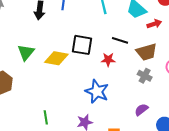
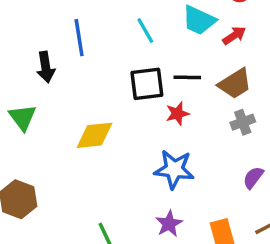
black square: (82, 45) -> (147, 84), moved
green triangle: (26, 52) -> (23, 117), moved
gray cross: (145, 76) -> (243, 122), turned -32

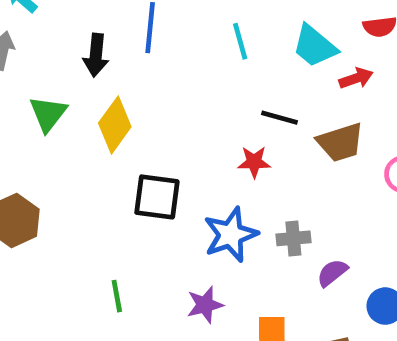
black square: (147, 84) -> (157, 197), moved
gray cross: (243, 122) -> (293, 238), moved
yellow diamond: (95, 135) -> (115, 125), moved, turned -63
blue star: (174, 169) -> (231, 235), turned 30

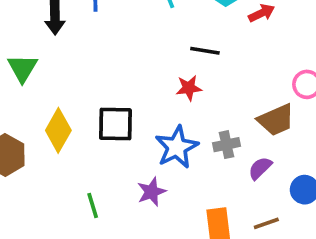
yellow diamond: (115, 125) -> (58, 130), moved
brown trapezoid: (340, 142) -> (276, 120), moved
purple star: (205, 305) -> (151, 192), moved

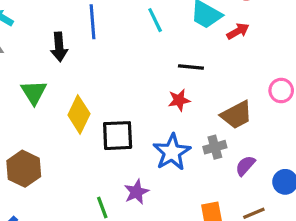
brown trapezoid: (276, 120) -> (236, 115), moved
yellow diamond: (58, 130) -> (79, 114), moved
purple star: (151, 192) -> (136, 192), moved

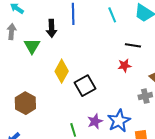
green triangle: (34, 92) -> (32, 46), moved
black square: (118, 136) -> (85, 86), turned -30
blue star: (172, 152) -> (119, 121), moved

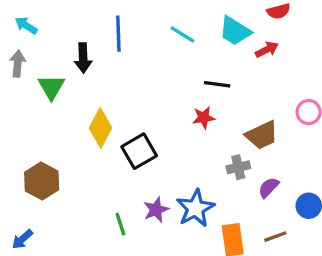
cyan line: (112, 15) -> (182, 35), turned -35

